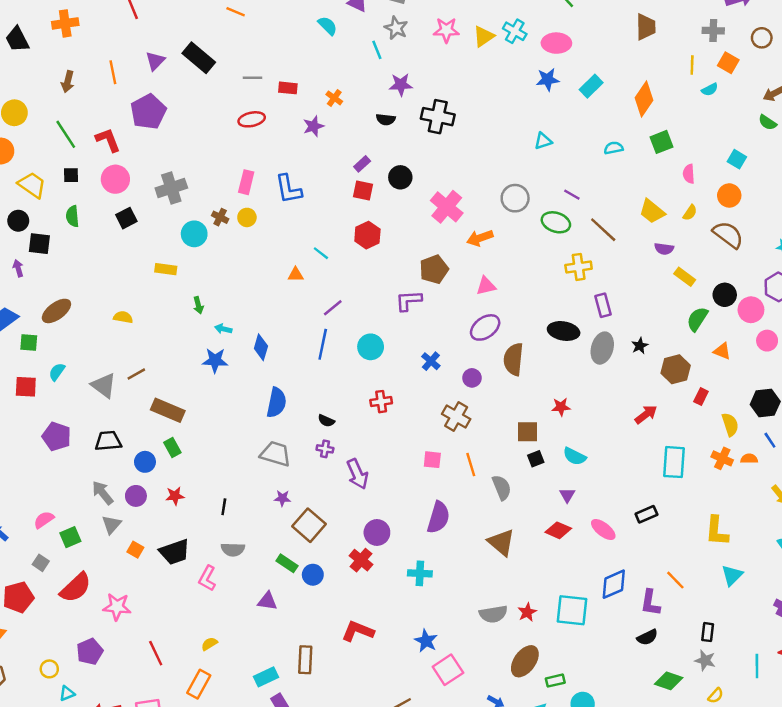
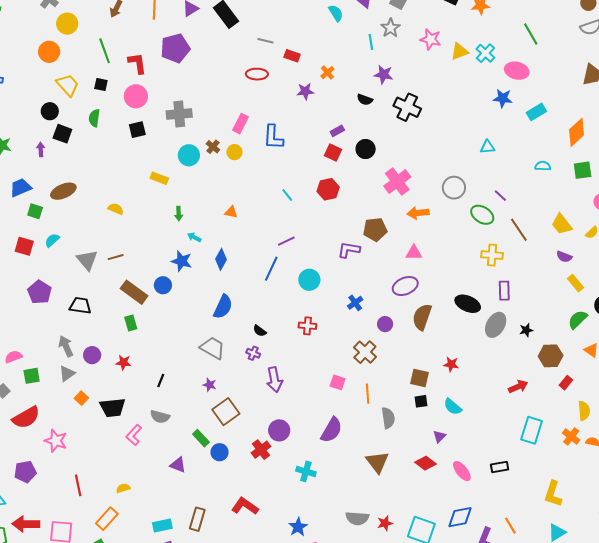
orange triangle: (296, 275) -> (231, 212), moved
blue circle: (145, 462) -> (163, 285), moved

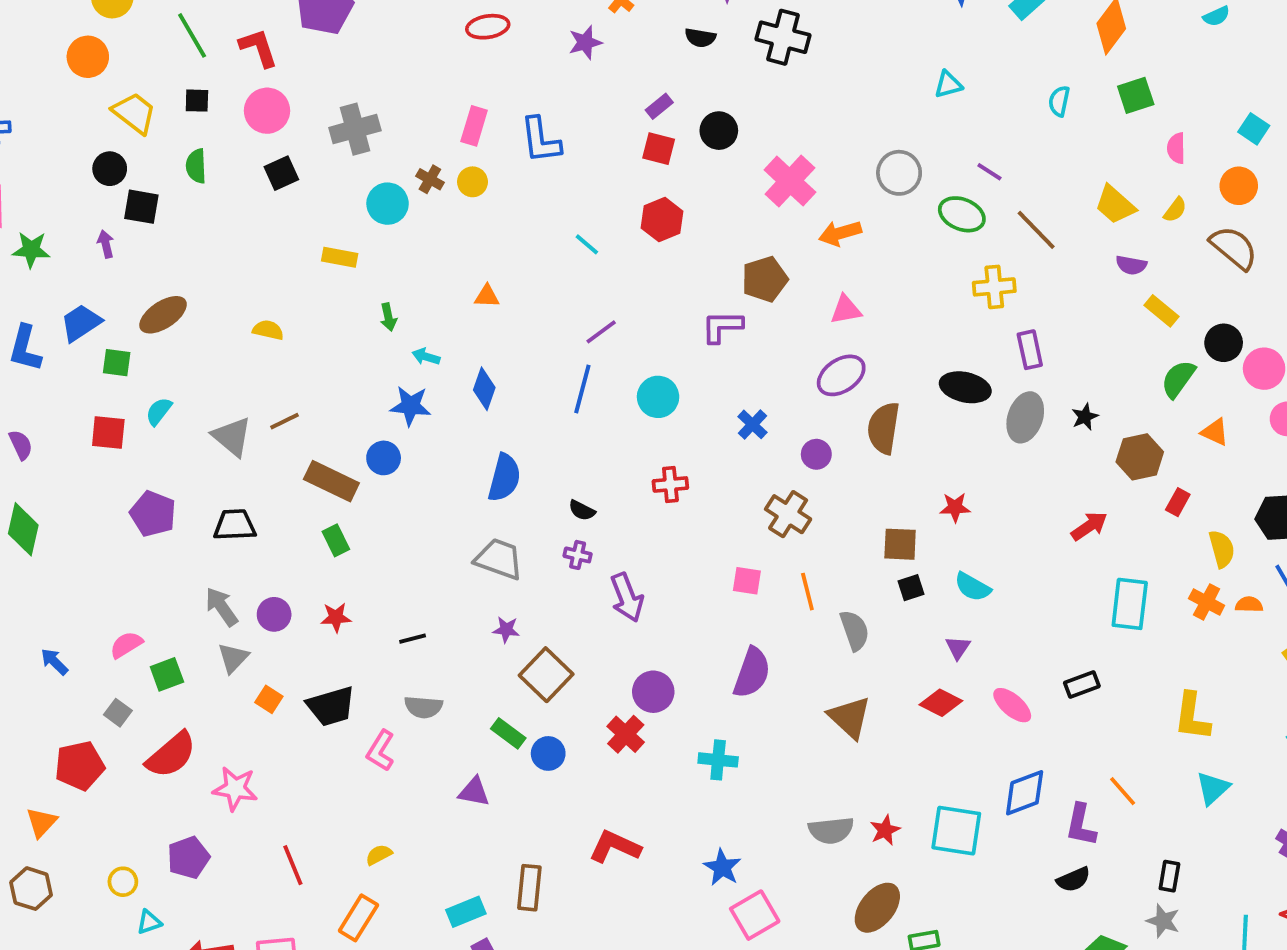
cyan semicircle: (543, 166) -> (1059, 101), turned -70
black line: (161, 381) -> (413, 639), turned 64

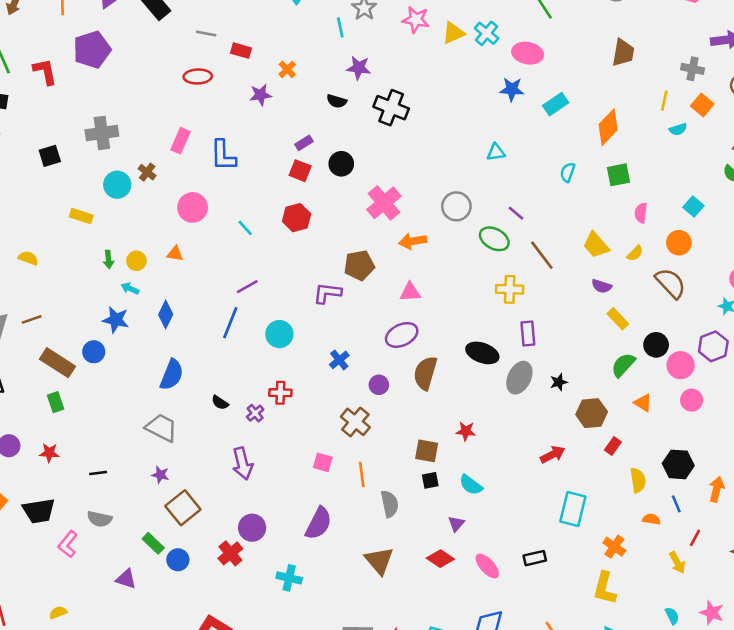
pink circle: (267, 111) -> (193, 207), moved
yellow circle: (472, 182) -> (136, 261), moved
purple cross: (578, 555) -> (255, 413), moved, turned 30
orange cross: (1207, 602) -> (614, 547), moved

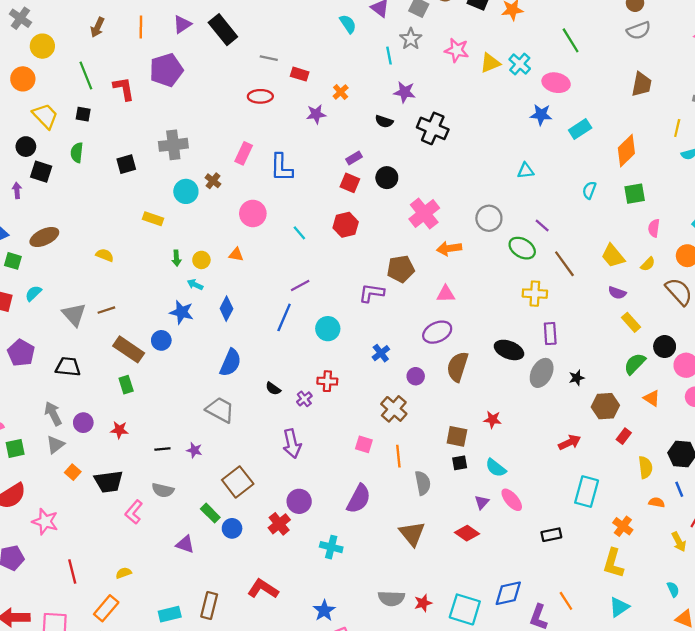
purple star: (160, 475) -> (194, 450), moved
pink ellipse: (487, 566) -> (512, 500), moved

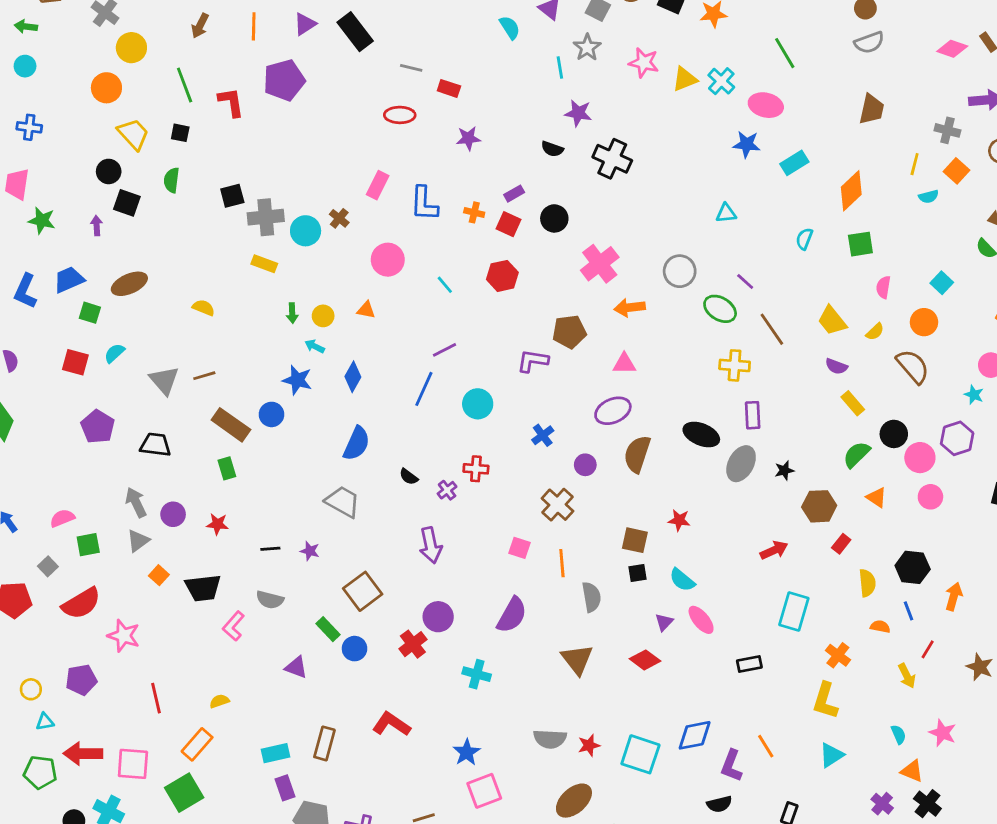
orange cross: (341, 92) -> (474, 212), moved, turned -35
gray cross: (173, 145) -> (266, 217), moved

